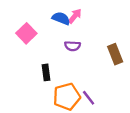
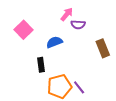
blue semicircle: (61, 18) -> (54, 42), moved, turned -42
purple semicircle: (72, 46) -> (78, 25), moved

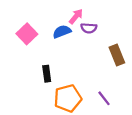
blue semicircle: (54, 42) -> (62, 32), moved
purple line: (79, 87) -> (104, 98), moved

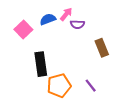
blue semicircle: (62, 32) -> (48, 19), moved
black rectangle: (47, 74) -> (41, 64), size x1.6

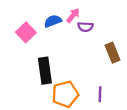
purple line: (91, 86) -> (100, 94), turned 40

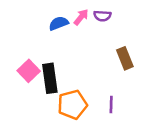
purple semicircle: (85, 27) -> (102, 16), moved
pink square: (26, 32) -> (29, 71), moved

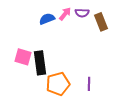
brown rectangle: (125, 58) -> (101, 22), moved
pink square: (29, 71) -> (23, 57), turned -30

